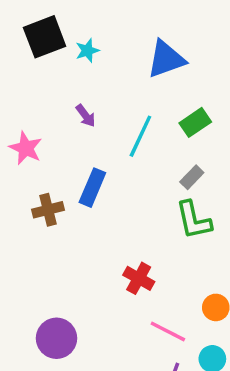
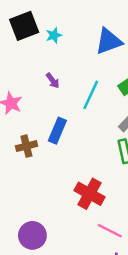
red cross: (139, 278) -> (90, 194), size x1.4

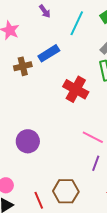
blue rectangle: (57, 131) -> (49, 53), turned 35
red cross: (90, 194) -> (76, 89), moved

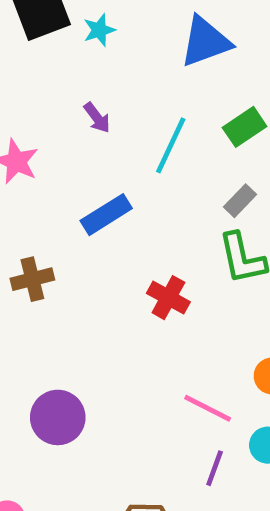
brown cross: (23, 66) -> (32, 279), moved
red cross: (76, 89) -> (168, 298), size x0.7

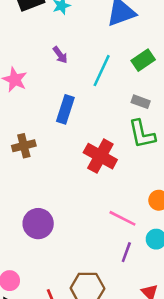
gray rectangle: (240, 201) -> (141, 102), turned 66
blue rectangle: (106, 215) -> (65, 109), turned -40
red cross: (168, 298) -> (100, 156), size x1.4

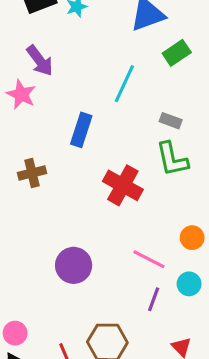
purple arrow: (60, 55) -> (40, 61), moved, size x1.5
green rectangle: (143, 60) -> (177, 53), moved
purple circle: (38, 224) -> (74, 265), moved

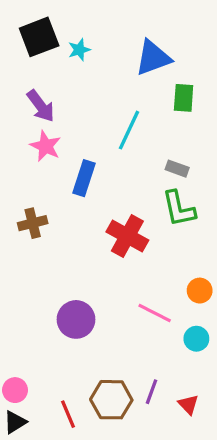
green rectangle: (177, 53) -> (184, 98), turned -52
pink star: (21, 94) -> (46, 146), moved
purple line: (154, 299) -> (151, 392), moved

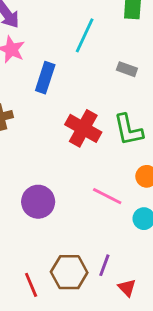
green L-shape: (179, 209) -> (128, 130), moved
red triangle: (188, 405) -> (127, 288), moved

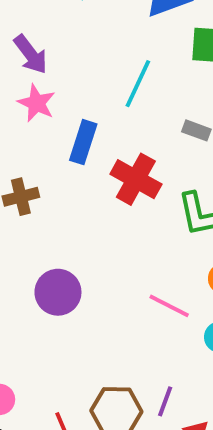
red cross: (83, 128) -> (136, 179), moved
purple circle: (38, 202) -> (58, 292), moved

